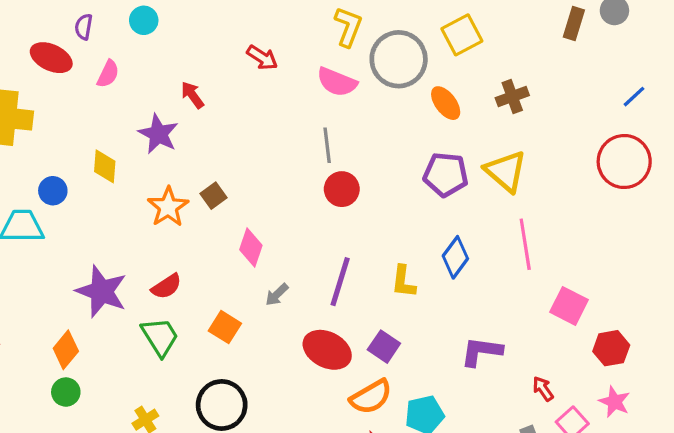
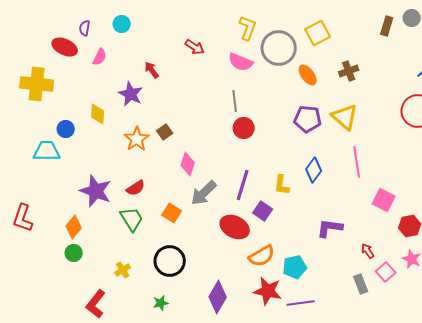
gray arrow: (277, 295) -> (204, 193), size x1.8
purple square: (384, 347) -> (263, 211), moved

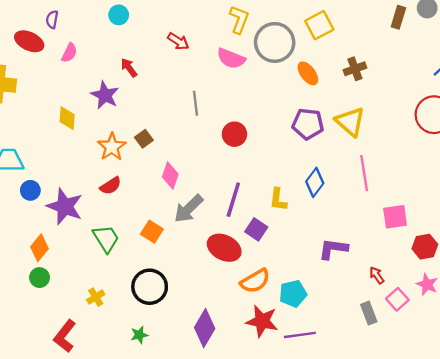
cyan circle: (122, 24) -> (119, 15), moved
gray line: (235, 101) -> (195, 103), moved
blue circle: (66, 129) -> (30, 190), moved
red semicircle: (136, 188) -> (111, 186), moved
pink square: (384, 200) -> (395, 217), turned -35

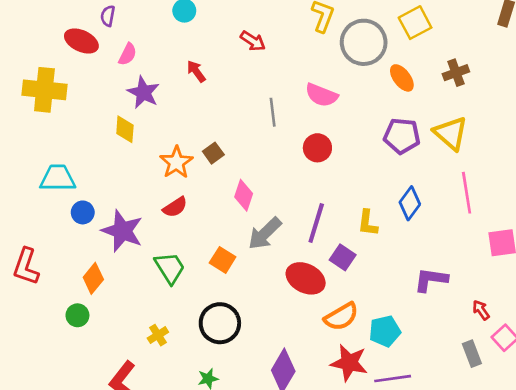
pink semicircle: (231, 58) -> (321, 95), moved
purple star: (105, 95) -> (143, 92), moved
green circle: (40, 278) -> (77, 315), moved

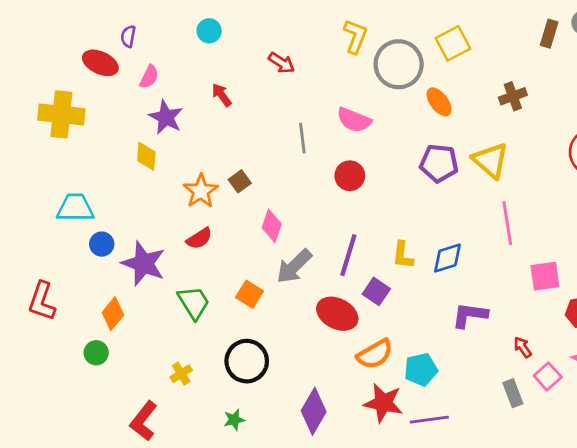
brown cross: (456, 73) -> (513, 96), moved
blue diamond: (410, 203) -> (447, 258), moved, turned 36

